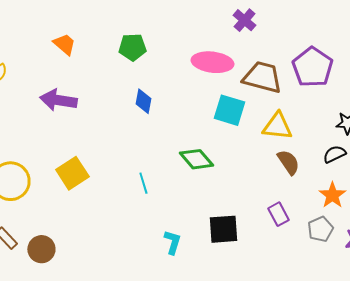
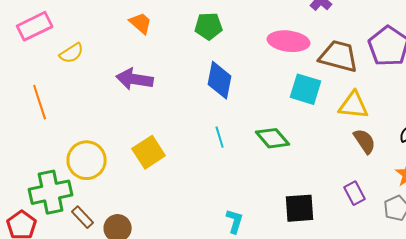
blue diamond: (143, 101) -> (220, 80), size x1.5
cyan line: (143, 183) -> (220, 137), moved
cyan L-shape: (172, 242) -> (235, 221), moved

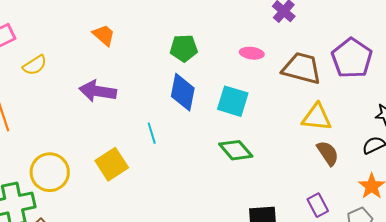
green pentagon: (209, 26) -> (184, 48), moved
pink ellipse: (289, 41) -> (252, 53), size x0.6
cyan square: (306, 89) -> (233, 101), moved
cyan line: (220, 137) -> (152, 133), moved

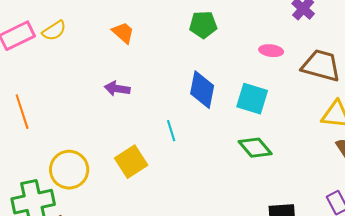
green pentagon: (184, 48) -> (203, 25), moved
yellow semicircle: (35, 65) -> (54, 31), moved
purple arrow: (98, 91) -> (117, 89), size x0.7

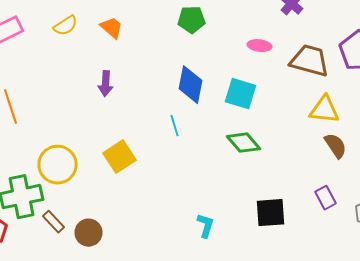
yellow semicircle: (54, 31) -> (66, 26), moved
purple arrow: (117, 89) -> (106, 84), turned -95
cyan line: (171, 131) -> (174, 126), moved

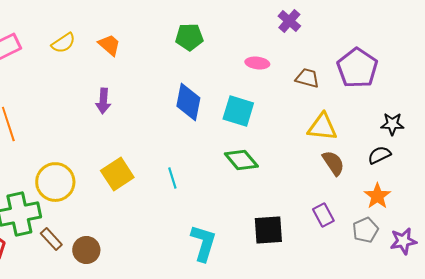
brown trapezoid: (310, 61) -> (307, 78), size x0.6
cyan line: (174, 126) -> (172, 178), moved
cyan L-shape: (206, 226) -> (203, 243), size x1.5

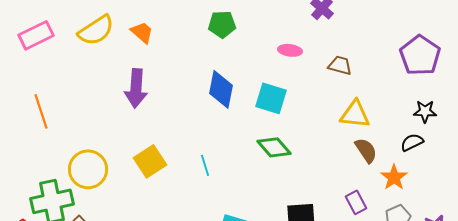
yellow semicircle: (63, 43) -> (96, 30), size x1.5
purple pentagon: (357, 68) -> (420, 55), moved
purple arrow: (103, 101) -> (136, 88), size x1.5
orange star: (377, 196) -> (394, 177), moved

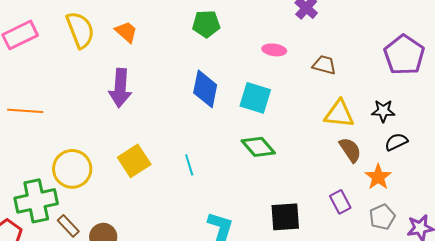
yellow semicircle: (96, 30) -> (80, 30), turned -78
orange line: (41, 111) -> (25, 111), turned -68
black star: (425, 111) -> (383, 111), moved

